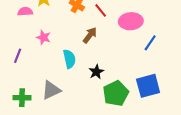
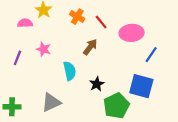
purple line: (18, 56) -> (17, 58), moved
blue square: (148, 86) -> (141, 86), moved, turned 30
green cross: (22, 98) -> (12, 107), moved

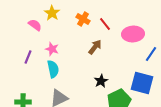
pink semicircle: (25, 23) -> (35, 25), turned 40
cyan semicircle: (70, 71) -> (53, 69), moved

